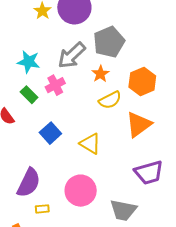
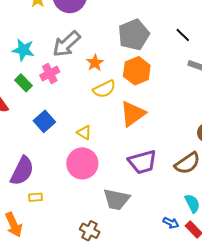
gray pentagon: (109, 42) -> (134, 35), moved
yellow triangle: (90, 144) -> (84, 132), size x0.7
pink circle: (81, 191) -> (82, 163), moved

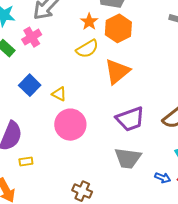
orange star: (95, 63) -> (89, 22), moved
yellow triangle: (84, 132) -> (59, 94), moved
gray trapezoid: (116, 199) -> (128, 158), moved

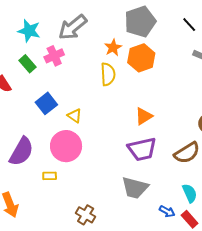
yellow semicircle: (87, 49) -> (108, 74), turned -70
orange triangle: (117, 72) -> (144, 116), moved, size x0.7
pink circle: (70, 125) -> (66, 146), moved
yellow rectangle: (26, 161) -> (50, 176), moved

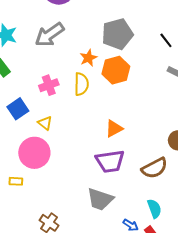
pink cross: (54, 56) -> (49, 85), moved

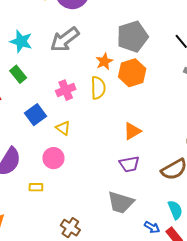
pink circle: (34, 153) -> (53, 158), size x0.7
purple trapezoid: (110, 161) -> (129, 164), size x0.7

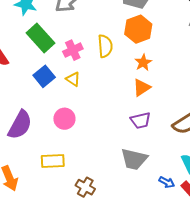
orange star: (104, 61) -> (143, 63), moved
green rectangle: (18, 74) -> (41, 38), moved, size x1.6
yellow triangle: (63, 128) -> (73, 79), moved
yellow rectangle: (36, 187) -> (53, 161), moved, size x1.6

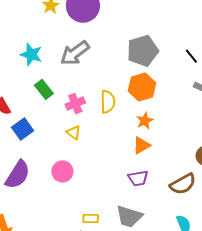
green rectangle: (41, 38) -> (44, 89), size x0.7
blue square: (44, 76) -> (23, 129), moved
yellow rectangle: (53, 161) -> (91, 218), moved, size x0.7

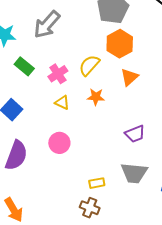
yellow semicircle: (108, 102) -> (89, 65), turned -125
orange star: (145, 121) -> (96, 97), moved, turned -30
orange triangle: (141, 145) -> (129, 77), moved

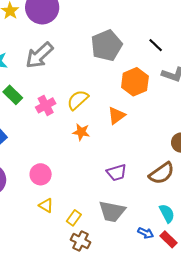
orange hexagon: (120, 44) -> (135, 82), moved
yellow triangle: (62, 103) -> (46, 205), moved
yellow rectangle: (97, 183) -> (74, 218), turned -49
brown cross: (90, 208) -> (80, 241), moved

